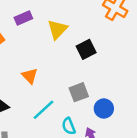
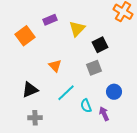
gray square: (79, 92) -> (94, 68), moved

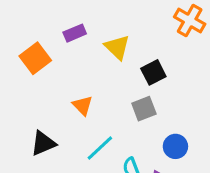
yellow triangle: (77, 29) -> (117, 47), turned -30

